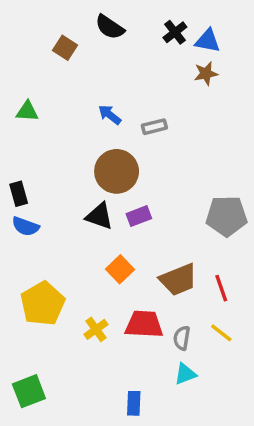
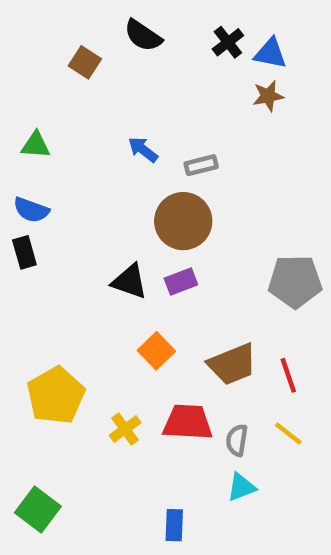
brown circle: (117, 171) -> (183, 221), moved
blue semicircle: (26, 226) -> (31, 210), moved
green square: (29, 391) -> (38, 509), turned -32

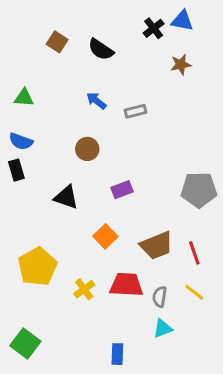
black semicircle: (143, 36) -> (101, 49), moved
blue triangle: (270, 53) -> (182, 21), moved
brown circle: (183, 221) -> (87, 149), moved, size x0.6
black triangle: (130, 281) -> (66, 197), moved

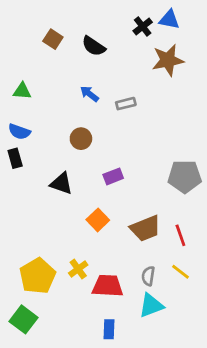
brown star: (181, 64) -> (168, 60), size x1.6
yellow pentagon: (37, 267) -> (38, 276), moved
red trapezoid: (126, 285) -> (108, 286), moved
cyan triangle: (163, 328) -> (151, 305), size x1.4

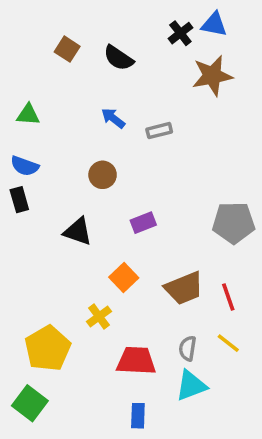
yellow cross: (78, 269) -> (99, 316), moved

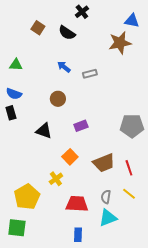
blue triangle: (214, 24) -> (132, 21), moved
black cross: (180, 33) -> (82, 12), moved
green square: (30, 403) -> (17, 228), turned -30

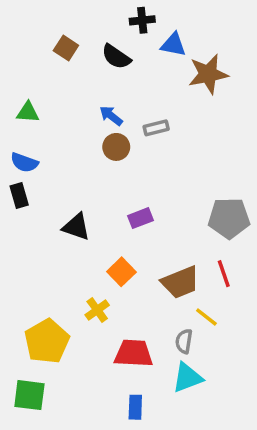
black cross: (82, 12) -> (142, 20), turned 32
blue triangle: (132, 21) -> (173, 45), moved
brown circle: (58, 99) -> (116, 147), moved
red line: (129, 168) -> (224, 274), moved
yellow line: (129, 194) -> (206, 317), moved

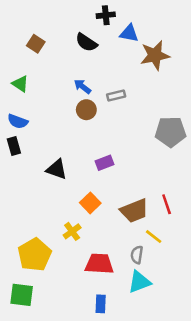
brown square: (66, 48) -> (36, 44), moved
green triangle: (28, 112) -> (20, 84), turned 30
gray pentagon: (229, 218) -> (170, 132), moved

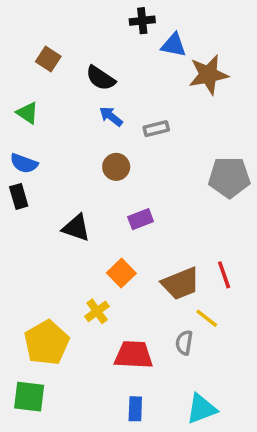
black semicircle: (86, 42) -> (101, 78), moved
brown circle: (86, 110) -> (116, 167), moved
cyan triangle: (139, 282) -> (201, 409), moved

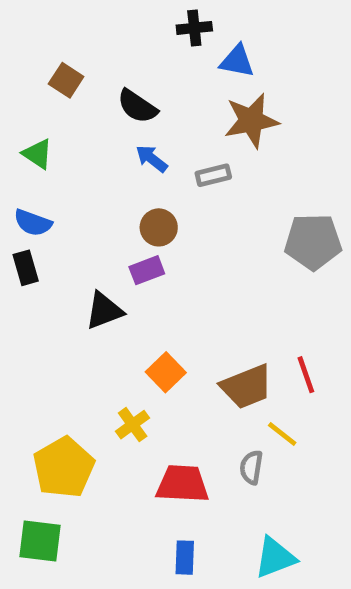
brown star: (208, 75) -> (251, 121), moved
purple rectangle: (141, 219) -> (147, 270), moved
black triangle: (76, 228) -> (104, 311), turned -40

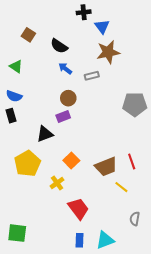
blue triangle: (237, 61) -> (102, 27), turned 42
yellow pentagon: (64, 467) -> (27, 164), moved
gray semicircle: (251, 467) -> (135, 219), moved
red trapezoid: (182, 484) -> (78, 209), turned 50
cyan triangle: (275, 558) -> (105, 240), moved

